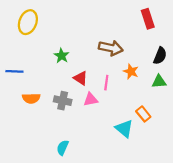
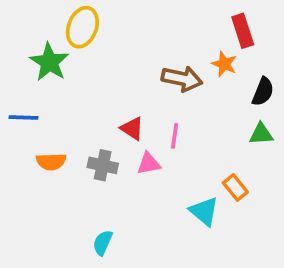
yellow ellipse: (28, 22) -> (82, 27), moved
green star: (61, 56) -> (49, 62), moved, size x1.5
orange star: (131, 71) -> (224, 64), moved

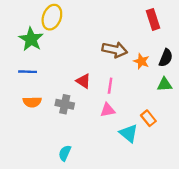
orange star: (224, 64) -> (141, 61), moved
blue line: (24, 117) -> (28, 72), moved
pink triangle: (149, 163) -> (108, 110), moved

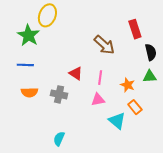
red rectangle: (153, 19) -> (135, 29), moved
brown arrow: (115, 50) -> (104, 45), turned 30
black semicircle: (166, 58) -> (151, 52), turned -35
orange star: (141, 61) -> (128, 85), moved

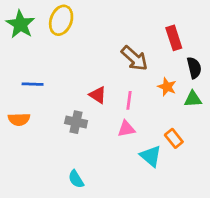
green star: (28, 35) -> (20, 24), moved
orange star: (128, 85) -> (167, 87), moved
orange semicircle: (30, 92) -> (19, 119), moved
cyan semicircle: (59, 139) -> (76, 179), turned -56

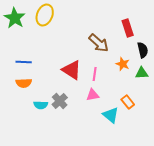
red triangle: (98, 95) -> (72, 70), size x1.5
orange semicircle: (19, 119) -> (24, 83), moved
gray cross: (76, 122) -> (60, 101), moved, turned 35
cyan semicircle: (76, 179) -> (41, 105), moved, turned -56

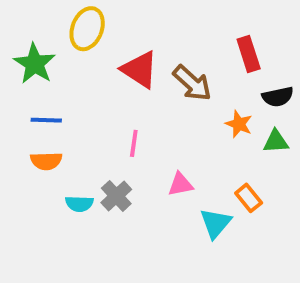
green star: (15, 18) -> (35, 64), moved
black semicircle: (143, 50) -> (278, 97), turned 91
red triangle: (72, 70) -> (140, 70), moved
pink line: (95, 74) -> (134, 143), moved
cyan triangle: (111, 115) -> (215, 223), turned 30

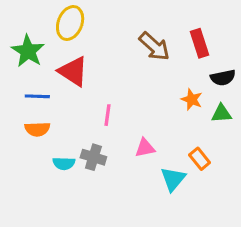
red triangle: (140, 70) -> (73, 71), moved
brown arrow: (192, 83) -> (154, 46), moved
gray cross: (116, 196) -> (93, 157), turned -30

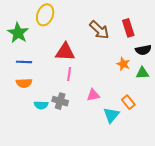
red triangle: (73, 71) -> (65, 52), moved, turned -30

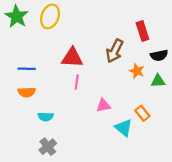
brown arrow: (99, 30) -> (115, 51), moved, turned 75
green star: (18, 33) -> (17, 16), moved
gray cross: (60, 101) -> (48, 147), moved, turned 35
cyan triangle: (111, 115) -> (123, 128), turned -30

